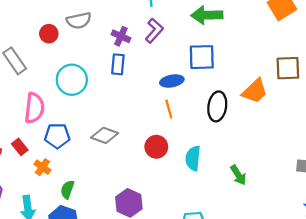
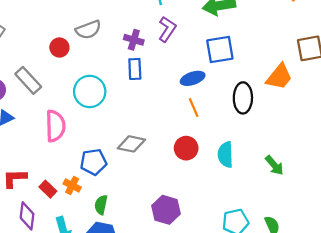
blue pentagon: (57, 136) -> (93, 162), moved
red rectangle: (20, 147) -> (48, 189), moved

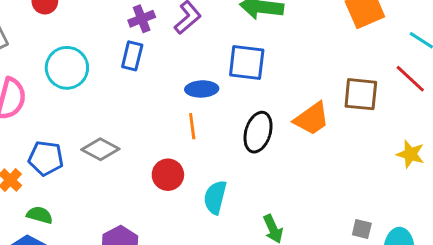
purple cross: (134, 40) -> (142, 19), turned 36
green semicircle: (101, 205) -> (40, 215), turned 78

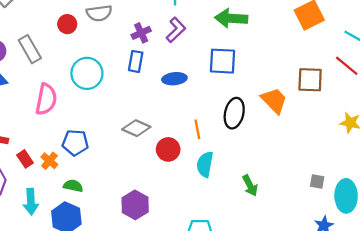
blue ellipse: (202, 89) -> (174, 79), moved
orange trapezoid: (312, 119) -> (274, 100), turned -96
orange line: (192, 126) -> (197, 129), moved
gray diamond: (100, 149) -> (136, 128), moved

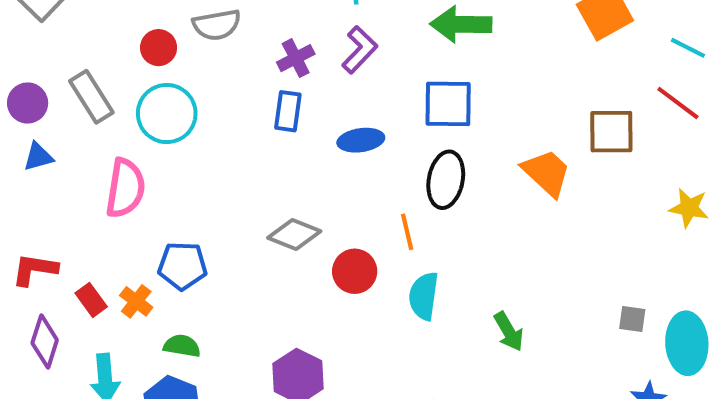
cyan circle: (87, 73) -> (167, 114), moved
black ellipse: (234, 113) -> (446, 180), moved

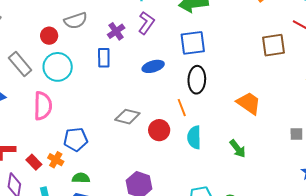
blue rectangle: (288, 111) -> (104, 58), moved
orange trapezoid: (547, 173) -> (249, 103), moved

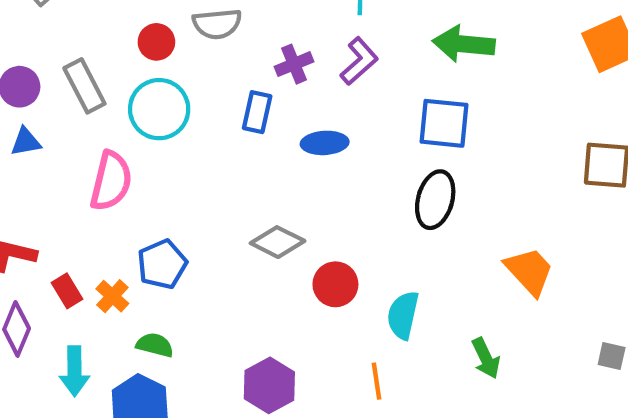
blue ellipse: (153, 66) -> (325, 143), moved
orange line: (182, 108) -> (377, 381), moved
blue pentagon: (76, 139) -> (162, 264), turned -30

